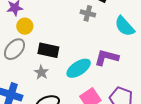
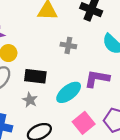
gray cross: (88, 13) -> (68, 45), moved

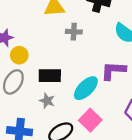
gray cross: (68, 45) -> (74, 32), moved
pink square: (84, 123) -> (90, 120), moved

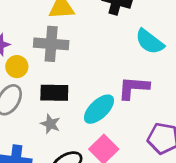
gray cross: (74, 32) -> (51, 44), moved, size x1.6

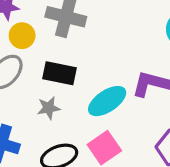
gray star: (50, 124) -> (49, 108), turned 30

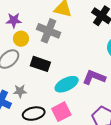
gray star: (49, 108) -> (20, 91), moved

